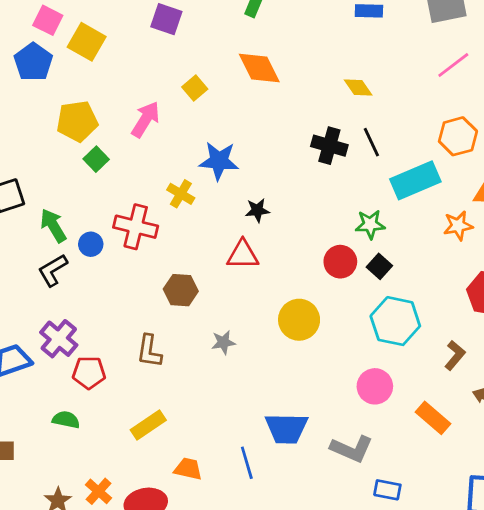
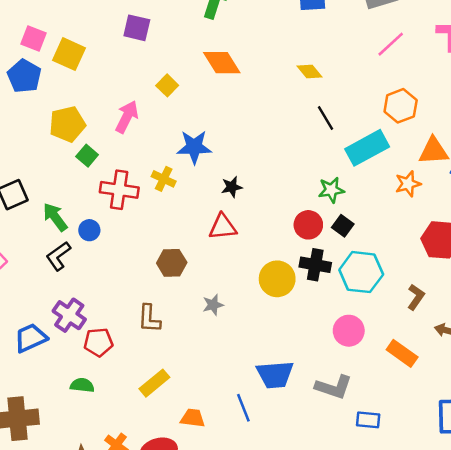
black cross: (329, 146) -> (315, 265), moved
red cross: (136, 227) -> (119, 190), moved

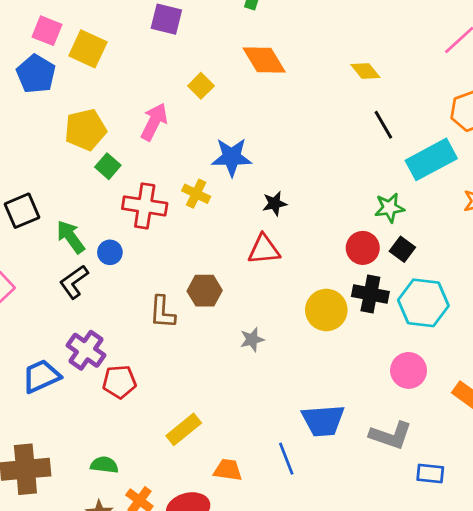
brown L-shape: (149, 319) -> (162, 312), moved
green semicircle: (82, 385) -> (104, 465), moved

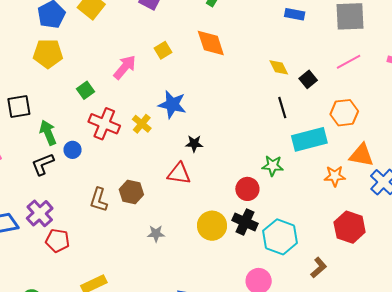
yellow pentagon: (85, 130) -> (48, 54), moved
black square: (402, 249) -> (308, 79), moved

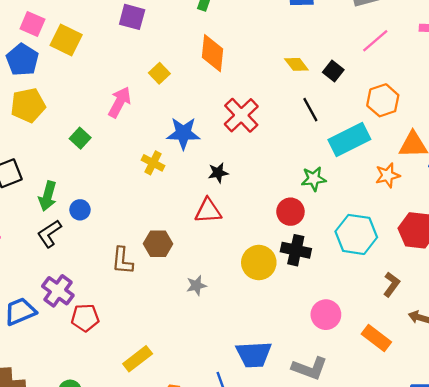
orange diamond: (211, 43) -> (212, 53), turned 36
red cross: (104, 124) -> (241, 115), moved, turned 36
green arrow: (48, 133) -> (48, 196), turned -130
cyan hexagon: (280, 237) -> (356, 234), moved

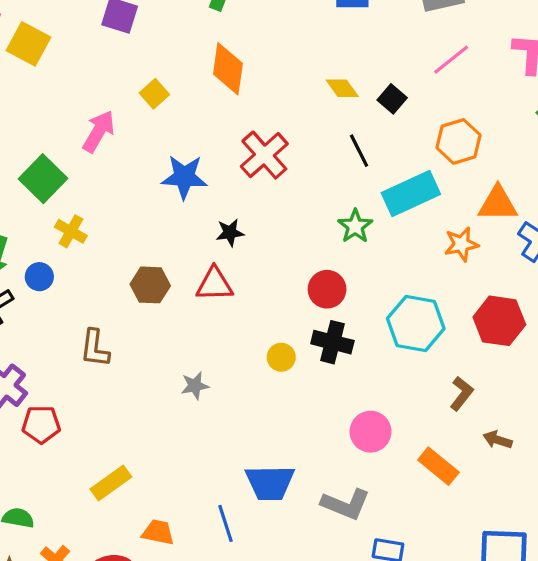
green square: (80, 138) -> (43, 179), size x1.6
yellow cross: (153, 163) -> (71, 231), moved
green star: (314, 179) -> (355, 226), moved, turned -30
brown hexagon: (158, 244) -> (150, 285), moved
yellow circle: (259, 263) -> (281, 357), size x0.6

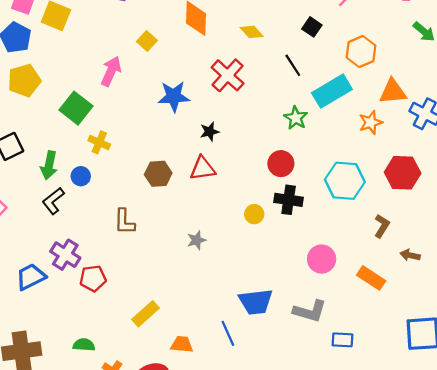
yellow diamond: (342, 88) -> (252, 32), moved

